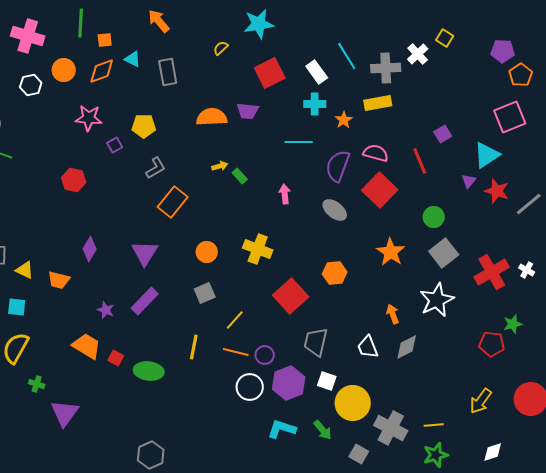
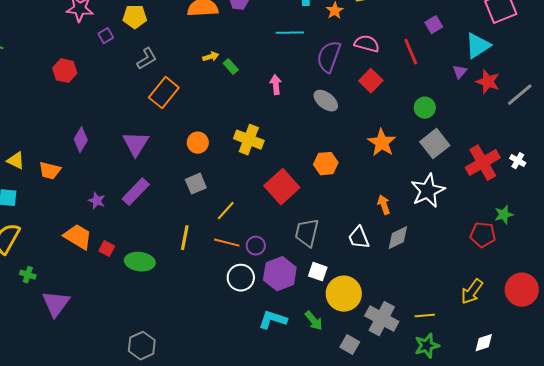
red square: (380, 190) -> (371, 81), size x0.7

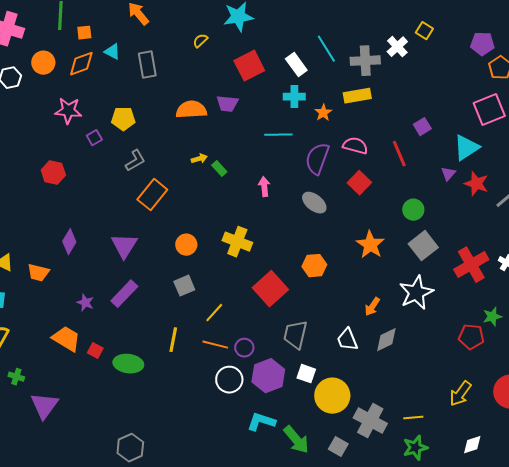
orange arrow: (384, 205) -> (372, 307), turned -126
green arrow: (314, 321) -> (296, 440), moved, size x1.4

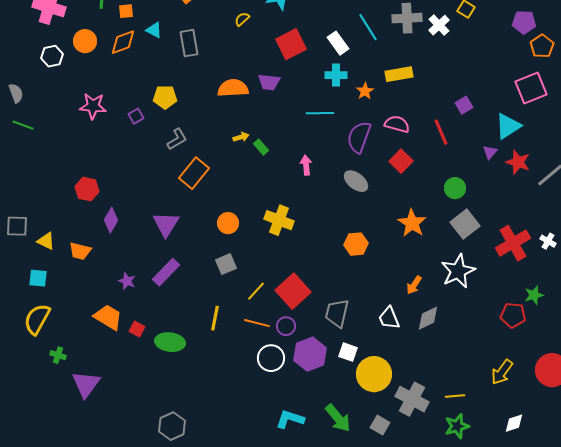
gray cross: (365, 61) -> (407, 18), moved
pink star: (68, 111) -> (93, 106), moved
red hexagon: (53, 173) -> (87, 189), moved
red square: (270, 289) -> (293, 291), moved
cyan L-shape: (261, 422) -> (290, 419), moved

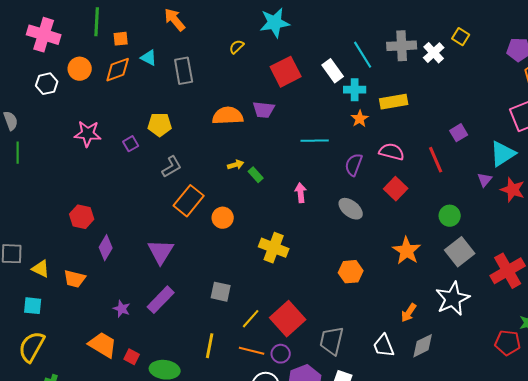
cyan cross: (336, 75) -> (355, 90), moved
green line: (23, 125) -> (18, 153), turned 70
purple semicircle: (359, 137) -> (354, 165), size x0.7
orange circle: (228, 223) -> (223, 218), moved
gray square: (226, 264) -> (221, 292), turned 35

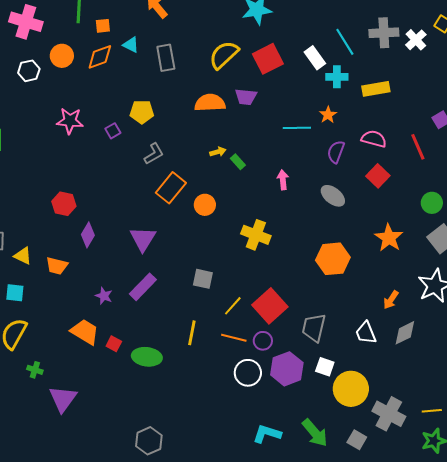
yellow semicircle: (237, 47) -> (224, 55), moved, size x2.0
orange star: (360, 119) -> (328, 115), moved
orange hexagon: (351, 272) -> (333, 259), size x1.4

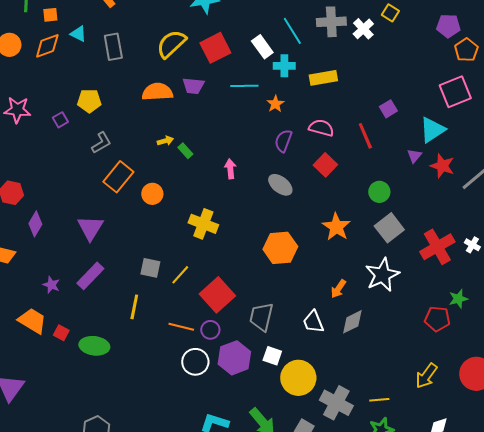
cyan line: (297, 128) -> (244, 86), moved
yellow line: (233, 306) -> (180, 275), moved
yellow line: (192, 333) -> (134, 307), moved

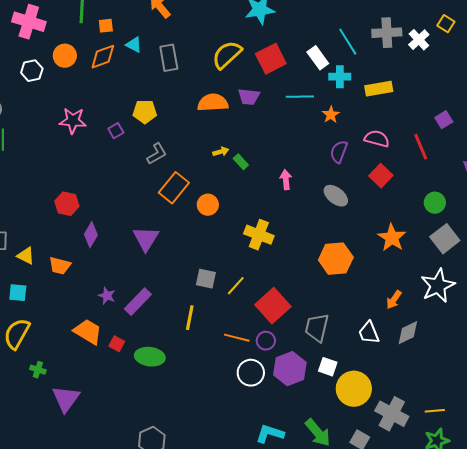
purple rectangle: (90, 276) -> (138, 302), moved

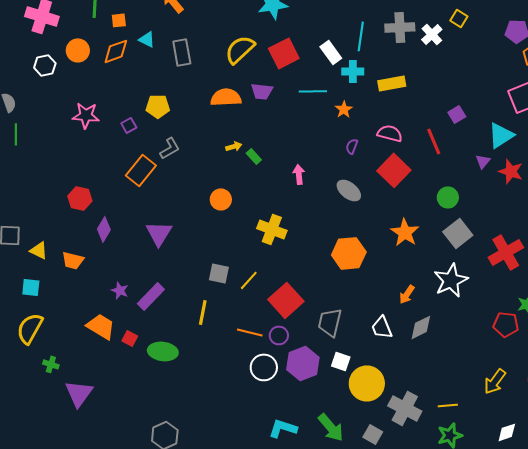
cyan line: (348, 42) -> (361, 36), turned 40
purple semicircle: (339, 152) -> (352, 146), size x0.7
red square: (381, 176) -> (394, 170), size x1.4
orange rectangle: (174, 188) -> (141, 170), moved

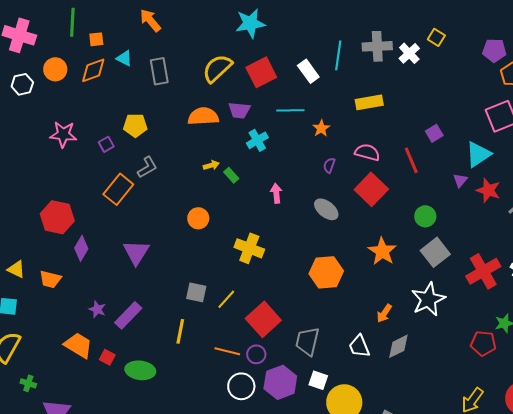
cyan cross: (353, 71) -> (257, 140), moved, turned -30
red hexagon: (80, 198) -> (57, 217), size x1.4

